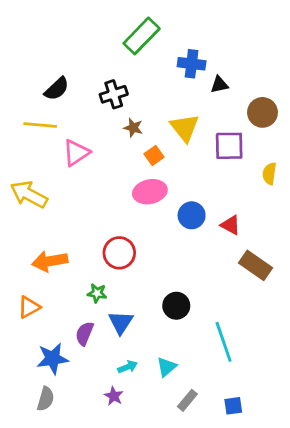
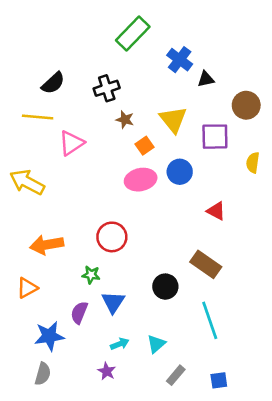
blue cross: (192, 64) -> (180, 60), turned 30
blue circle: (192, 215) -> (180, 172), moved
brown rectangle: (256, 265) -> (206, 264), moved

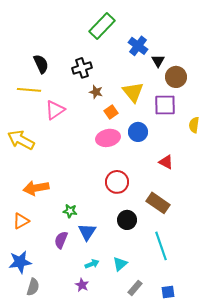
black triangle: (206, 79) -> (158, 61), turned -48
black semicircle: (53, 83) -> (41, 64), turned -72
brown circle: (246, 105) -> (176, 77), moved
red circle: (112, 237) -> (117, 182), moved
blue star: (49, 336) -> (20, 262), moved

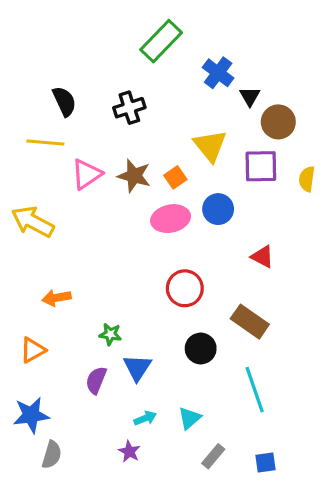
brown star: (96, 92) -> (134, 176), moved, size x1.5
yellow semicircle: (194, 125) -> (307, 179), moved
orange arrow: (36, 188) -> (56, 298), size x0.7

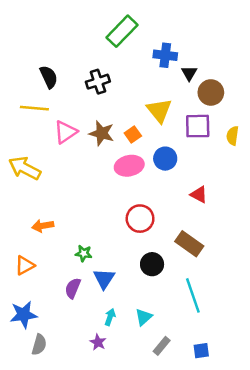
blue cross: (218, 73) -> (165, 55), turned -30
cyan arrow: (145, 418) -> (110, 317), turned -49

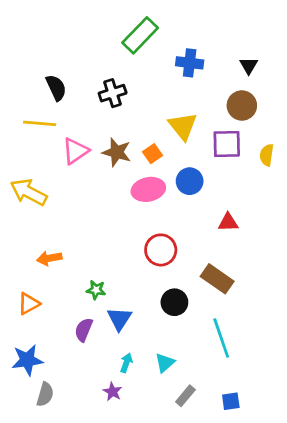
black triangle: (189, 73) -> (249, 66), moved
red triangle: (199, 195) -> (228, 222), turned -30

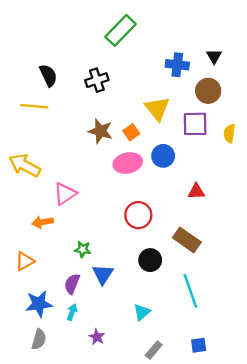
blue cross: (190, 63) -> (177, 65), moved
pink triangle: (75, 151) -> (65, 194), moved
blue star: (27, 360) -> (39, 304), moved
cyan arrow: (126, 363) -> (72, 312), moved
gray rectangle: (185, 396) -> (154, 350), moved

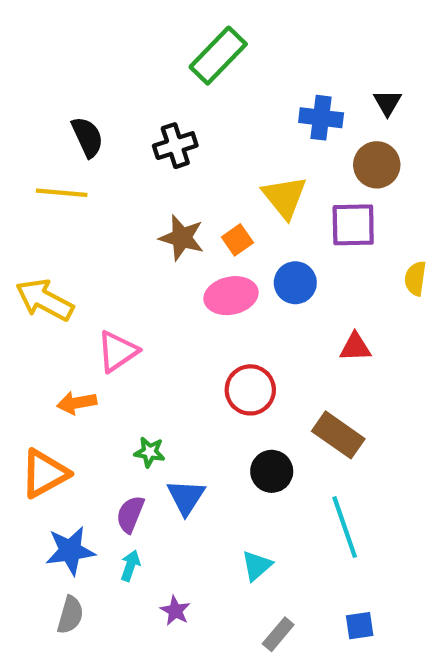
yellow semicircle: (229, 133) -> (415, 278), moved
orange triangle: (25, 261) -> (45, 473), size x1.4

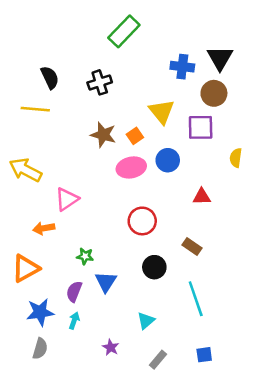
black triangle: (387, 103) -> (220, 58), size x1.6
brown rectangle: (338, 435) -> (192, 247), size x0.7
purple star: (175, 611) -> (111, 347), moved

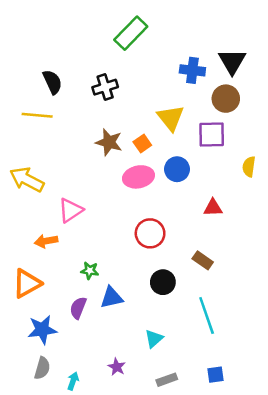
blue triangle: (106, 282) -> (112, 298), turned 45
cyan arrow: (74, 321) -> (73, 381), moved
gray rectangle: (158, 360) -> (167, 380), turned 30

